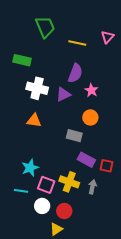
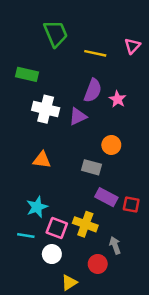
pink star: (91, 90) -> (118, 99), moved
orange triangle: (34, 120) -> (42, 160), moved
gray arrow: (92, 187) -> (115, 245), moved, turned -32
red circle: (64, 211) -> (98, 264), moved

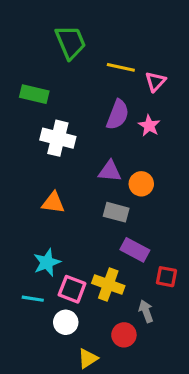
pink triangle: (132, 46) -> (155, 82), moved
purple triangle: (78, 116) -> (110, 171), moved, turned 30
red square: (131, 204) -> (166, 277), moved

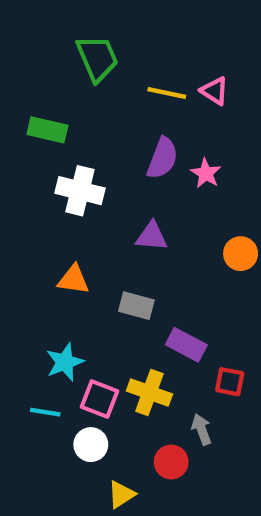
pink triangle: (155, 82) -> (215, 91), moved, turned -40
orange circle: (141, 184) -> (241, 254), moved
gray rectangle: (116, 212) -> (136, 306), moved

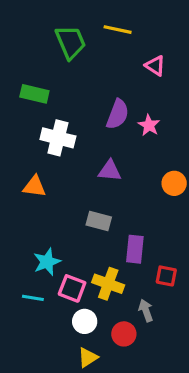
yellow line: (167, 93) -> (118, 30), moved
orange triangle: (73, 280) -> (34, 186), moved
purple rectangle: (186, 345) -> (135, 249), turned 68
white circle: (91, 445) -> (85, 321), moved

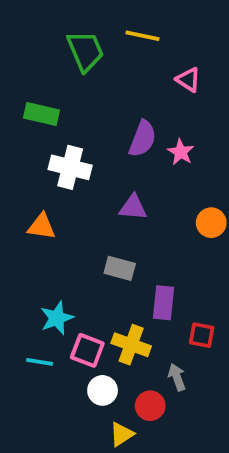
yellow triangle: (88, 357) -> (122, 434), moved

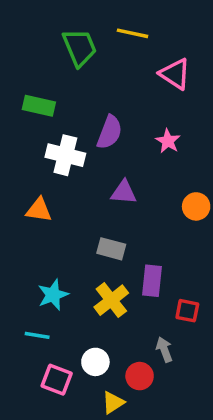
pink triangle: (188, 80) -> (175, 74), size x1.4
purple semicircle: (143, 139) -> (110, 132), moved
yellow cross: (131, 345) -> (111, 300), moved, turned 32
pink square: (87, 350) -> (57, 380), moved

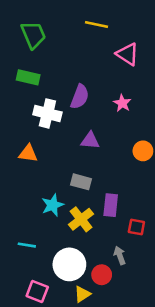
green trapezoid: (80, 47) -> (33, 35), moved
cyan star: (53, 295) -> (53, 205), moved
white circle: (95, 362) -> (69, 264), size x1.6
pink square: (57, 380) -> (37, 292), moved

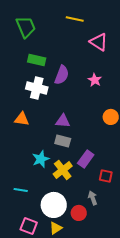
green rectangle: (28, 77) -> (37, 60), moved
purple triangle: (90, 141) -> (63, 121), moved
purple rectangle: (111, 205) -> (86, 159), turned 30
yellow triangle: (82, 294) -> (56, 228), moved

